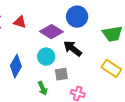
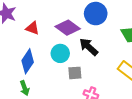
red triangle: (20, 22) -> (32, 28), moved
green arrow: (43, 88) -> (25, 88), moved

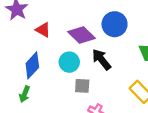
green arrow: (25, 88) -> (25, 94), turned 32

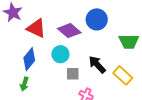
red triangle: (43, 30) -> (36, 28), size x1.5
black arrow: (101, 59) -> (97, 65), moved

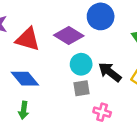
cyan circle: (60, 54) -> (81, 64), moved
blue diamond: (29, 59) -> (25, 79), turned -70

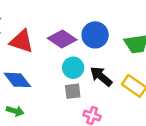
blue circle: (101, 16) -> (95, 35), moved
green arrow: (24, 110) -> (15, 111), turned -84

